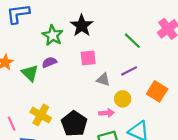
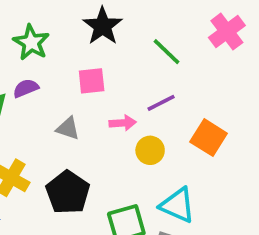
black star: (82, 26) -> (103, 26), moved
gray triangle: (103, 80) -> (68, 128), moved
pink arrow: (106, 113) -> (123, 123), moved

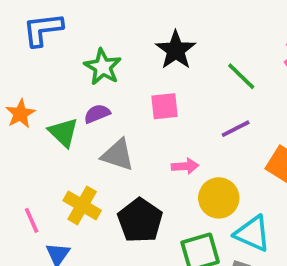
pink arrow: (123, 123) -> (185, 166), moved
gray triangle: (68, 128) -> (118, 155), moved, size x1.4
yellow circle: (150, 150) -> (219, 198), moved, size x1.4

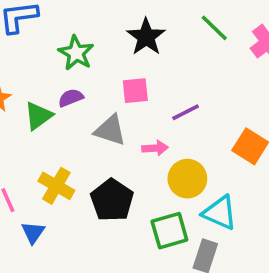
green line: (241, 76) -> (214, 28), moved
purple line: (236, 129) -> (186, 112), moved
green triangle: (63, 132) -> (38, 116), turned 40
gray triangle: (118, 155) -> (110, 130), moved

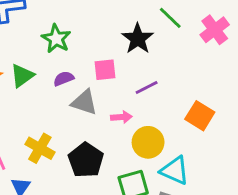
black star: (146, 37) -> (138, 39), moved
purple semicircle: (71, 98) -> (64, 79), moved
green triangle: (38, 116) -> (22, 76), moved

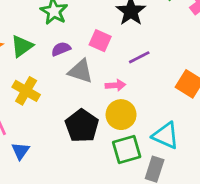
pink square: (105, 70) -> (100, 41), turned 30
yellow circle: (148, 142) -> (121, 115), moved
yellow cross: (40, 148) -> (26, 91), moved

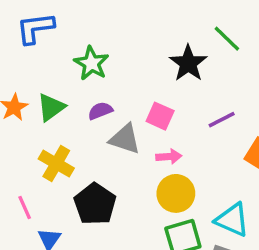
pink square: (100, 41) -> (160, 116), moved
purple line: (139, 57) -> (222, 120), moved
black pentagon: (82, 126) -> (95, 204), moved

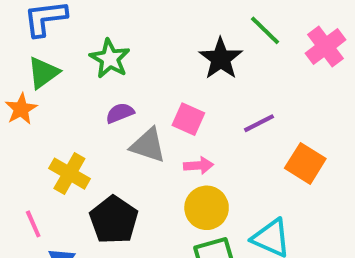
green triangle: (51, 107) -> (43, 73), moved

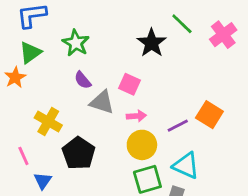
purple semicircle: (120, 113) -> (83, 80), turned -108
purple line: (259, 123) -> (178, 126), moved

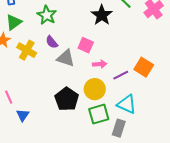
pink arrow: (136, 116) -> (100, 64), moved
yellow cross: (48, 121) -> (27, 50), moved
black pentagon: (79, 153) -> (67, 99), moved

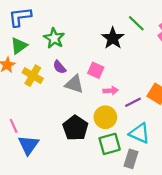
blue triangle: (23, 115) -> (28, 145), size x1.5

